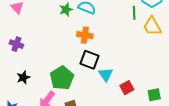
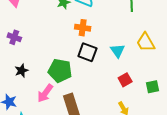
yellow trapezoid: (152, 26) -> (146, 42), moved
cyan triangle: (106, 75) -> (118, 51), moved
green pentagon: (62, 78) -> (60, 71), turned -30

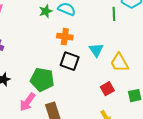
yellow trapezoid: (146, 42) -> (119, 63), moved
cyan triangle: (118, 51) -> (96, 50), moved

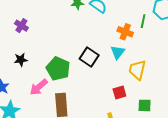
orange cross: (65, 37) -> (125, 32), moved
yellow trapezoid: (119, 63) -> (137, 70), turned 30

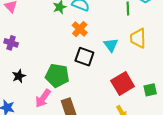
orange cross: (125, 32) -> (80, 29), moved, turned 35
yellow trapezoid: (137, 70) -> (138, 38), moved
red square: (119, 92) -> (123, 84), size x1.6

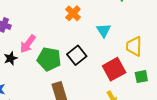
yellow trapezoid: (138, 38) -> (134, 46), moved
black square: (84, 57) -> (77, 55), moved, turned 30
pink arrow: (43, 98) -> (28, 44), moved

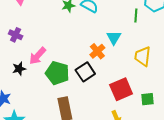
orange cross: (73, 13) -> (97, 51), moved
cyan triangle: (104, 30) -> (114, 38), moved
yellow trapezoid: (134, 46) -> (143, 56), moved

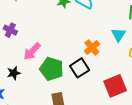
cyan triangle: (114, 38) -> (119, 35), moved
black star: (19, 69) -> (14, 73), moved

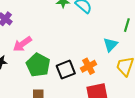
orange cross: (92, 48) -> (89, 66), moved

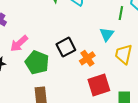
black square: (66, 70) -> (66, 47), moved

